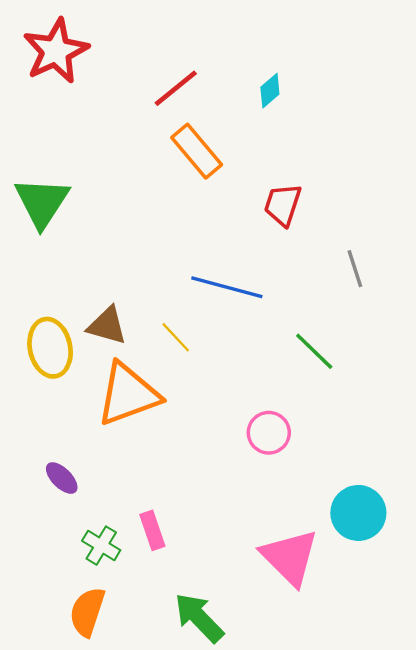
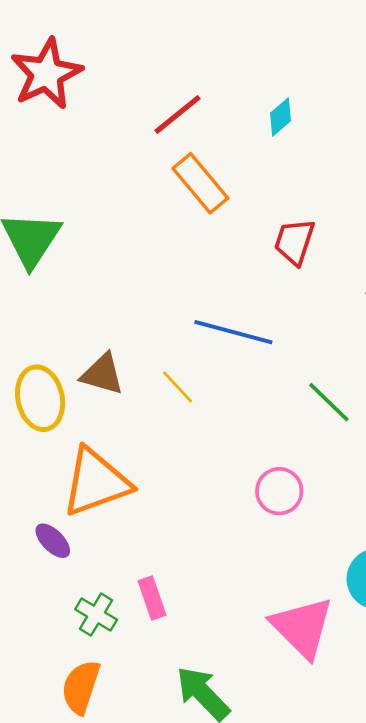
orange triangle: (128, 394) -> (96, 482), moved

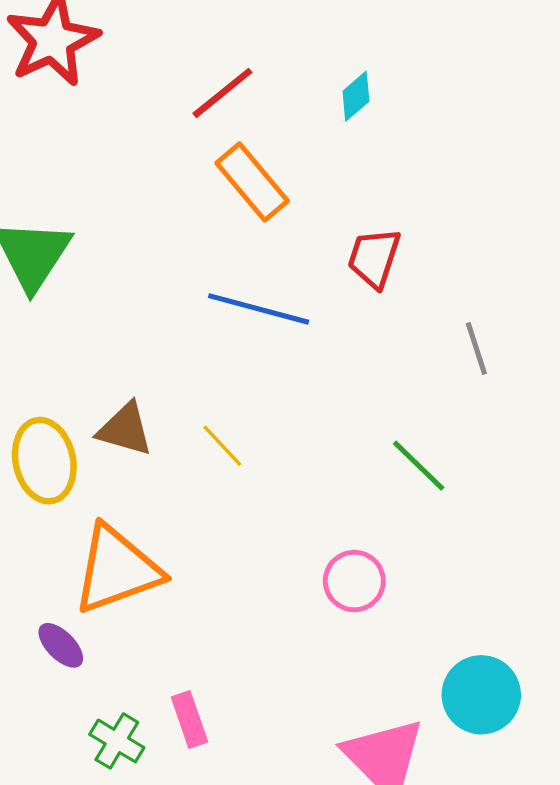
blue line: (233, 332) -> (259, 309), moved

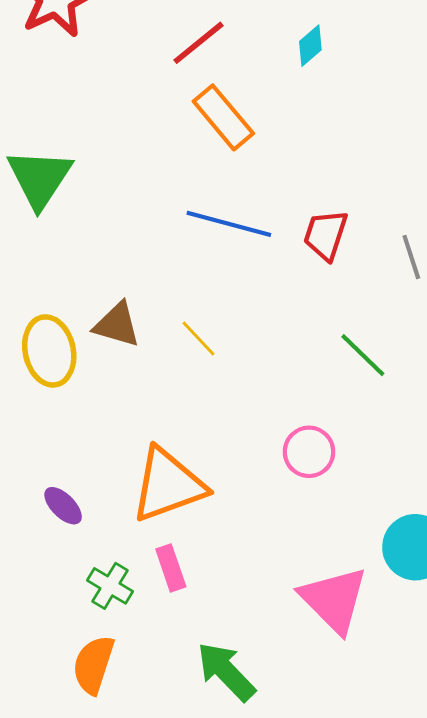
red trapezoid: (374, 258) -> (326, 235), moved
orange triangle: (117, 569) -> (168, 485), moved

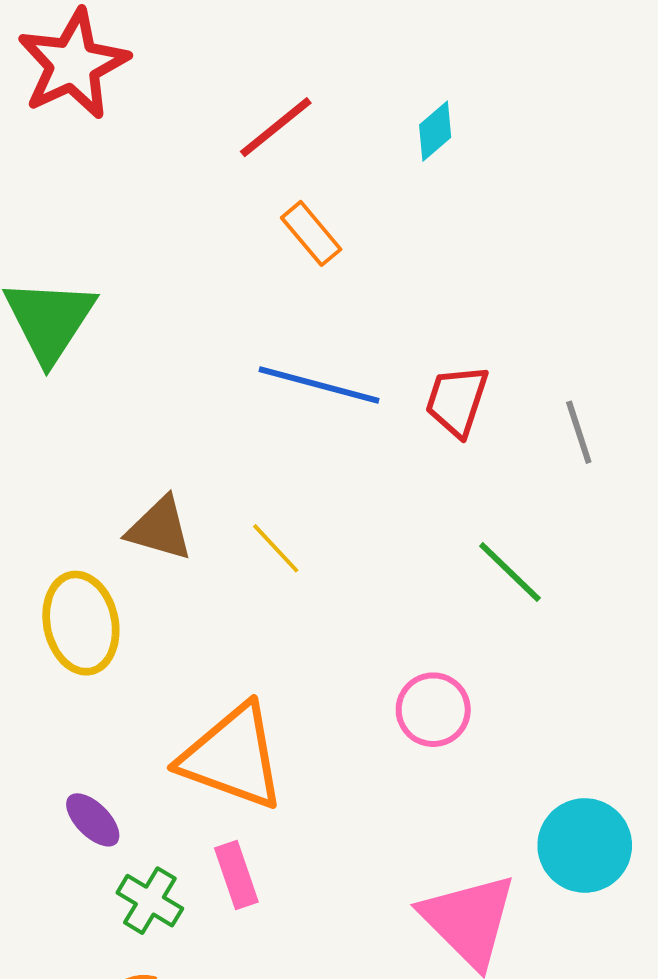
orange rectangle: (223, 117) -> (311, 233), size x0.7
yellow ellipse: (49, 351) -> (81, 623), moved
orange triangle: (168, 485) -> (232, 757), turned 40
purple ellipse: (63, 506) -> (93, 820), moved

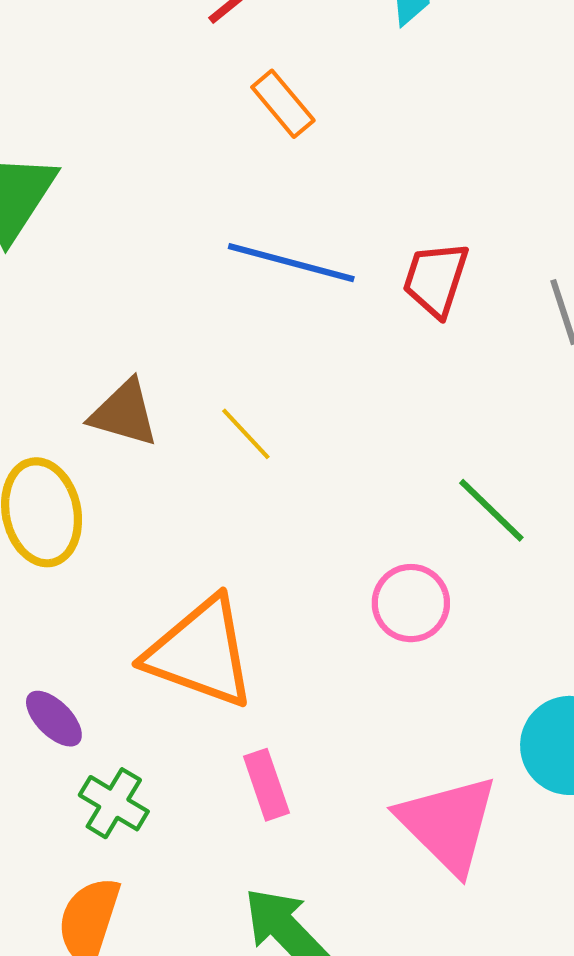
green line: (510, 572) -> (491, 510), moved
pink rectangle: (236, 875) -> (266, 785), moved

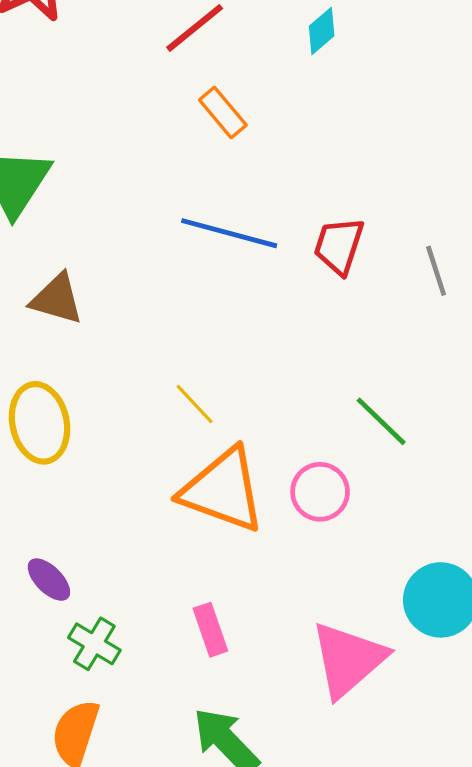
brown triangle: (124, 413) -> (57, 299), moved
yellow line: (246, 434) -> (195, 404), moved
orange triangle: (200, 653) -> (223, 490), moved
pink triangle: (448, 824) -> (348, 659), turned 34

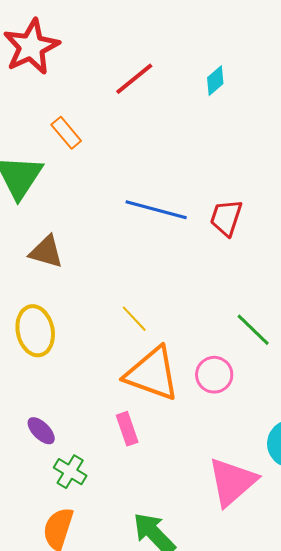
orange rectangle: (223, 113) -> (66, 133), moved
pink rectangle: (210, 630) -> (127, 429), moved

